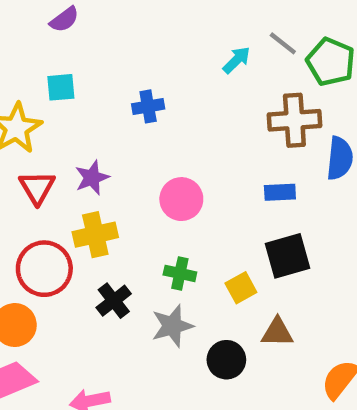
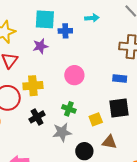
cyan arrow: (237, 60) -> (92, 18), moved, turned 32
cyan square: (61, 87) -> (45, 19), moved, size x1.5
purple star: (92, 178) -> (40, 46), moved

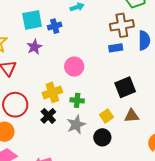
blue rectangle: (120, 79) -> (116, 48), moved
yellow cross: (33, 86) -> (52, 92), moved
yellow square: (96, 119) -> (107, 116), moved
brown triangle: (109, 142) -> (132, 116), moved

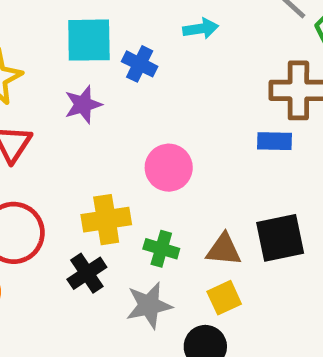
blue cross: (55, 26) -> (140, 64), turned 32
brown triangle: (132, 116) -> (224, 250), moved

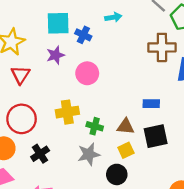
blue rectangle: (275, 141) -> (151, 104), moved
pink circle: (169, 168) -> (87, 73), moved
black square: (280, 238) -> (156, 136), moved
black cross: (87, 273) -> (40, 154), moved

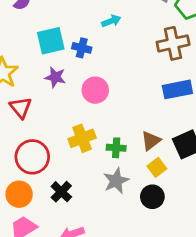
purple star: (55, 55) -> (55, 77), turned -30
blue rectangle: (151, 104) -> (177, 89), moved, size x1.5
brown triangle: (126, 126) -> (151, 141), turned -30

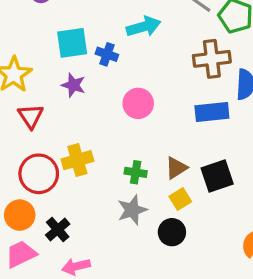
cyan arrow: (111, 21) -> (144, 27), size x1.5
pink circle: (95, 90) -> (138, 103), moved
yellow cross: (82, 138) -> (77, 160), moved
black cross: (61, 192) -> (58, 229), moved

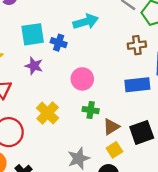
brown cross: (212, 59) -> (137, 45), size x0.7
yellow cross: (77, 160) -> (48, 113), moved, turned -30
green cross: (136, 172) -> (91, 110), moved

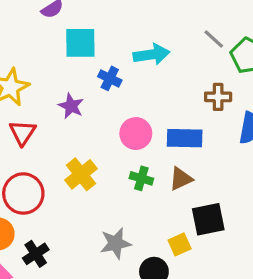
cyan square: (33, 34) -> (80, 43), moved
blue rectangle: (137, 85) -> (185, 138), moved
brown triangle: (111, 127) -> (181, 179), moved
yellow square: (114, 150) -> (180, 244), moved

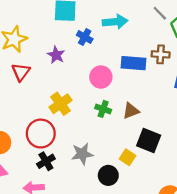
blue rectangle: (185, 138) -> (133, 63), moved
red circle: (23, 194) -> (41, 134), moved
black square: (208, 219) -> (149, 140), turned 30
yellow square: (180, 244) -> (127, 157), turned -35
black cross: (36, 254) -> (46, 161), moved

